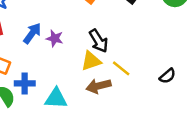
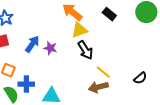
yellow triangle: (91, 61) -> (79, 30), moved
brown arrow: (99, 86) -> (98, 87), moved

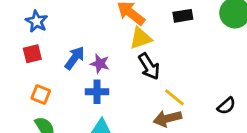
black rectangle: (109, 14) -> (183, 16), turned -48
blue cross: (26, 84) -> (97, 92), moved

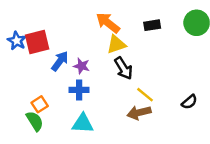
blue star: (37, 21) -> (17, 41), moved
red square: (32, 54) -> (37, 42), moved, size x1.5
orange square: (41, 95) -> (40, 104), moved, turned 35

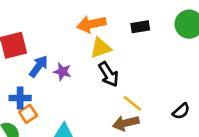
orange arrow: (108, 23) -> (91, 24), turned -50
blue cross: (79, 90) -> (20, 98), moved
orange square: (40, 104) -> (28, 114), moved

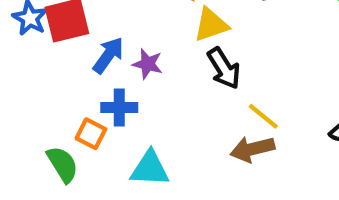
blue cross: (20, 98) -> (119, 108), moved
orange square: (28, 114) -> (91, 134), turned -30

